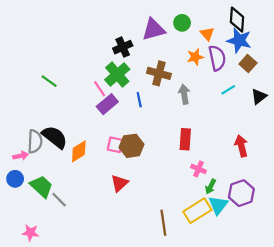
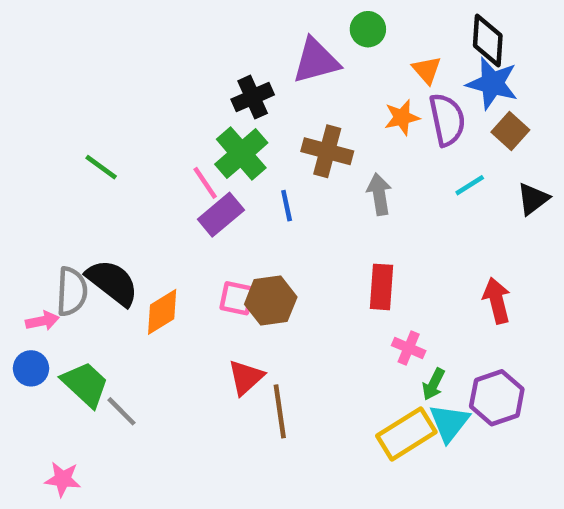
green circle: (182, 23) -> (368, 29), moved
brown line: (163, 223) -> (280, 411), moved

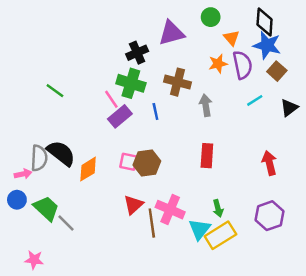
green circle: (368, 29) -> (211, 17), moved
green cross: (241, 154) -> (131, 83), turned -32
pink cross: (409, 348) -> (170, 210), moved, size x1.6
green arrow: (434, 384) -> (218, 208), moved, turned -42
cyan triangle: (449, 423) -> (200, 229), moved

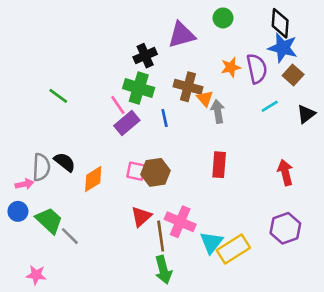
orange triangle: (231, 38) -> (205, 98), moved
black semicircle: (61, 153) -> (65, 162), size x0.7
green arrow: (218, 208) -> (163, 270), moved, size x1.5

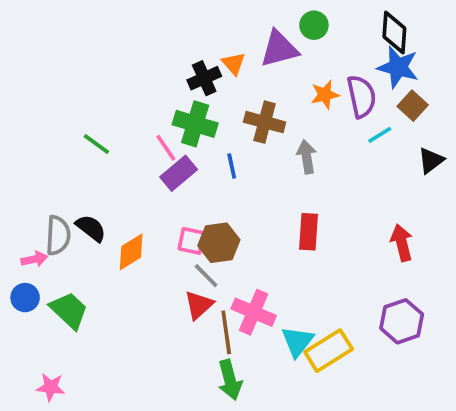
purple triangle: (181, 35) -> (279, 49), moved
green line: (58, 96) -> (96, 144), moved
orange triangle: (205, 98) -> (233, 64), moved
cyan line: (270, 106) -> (380, 135), moved
gray line: (70, 236) -> (206, 276), moved

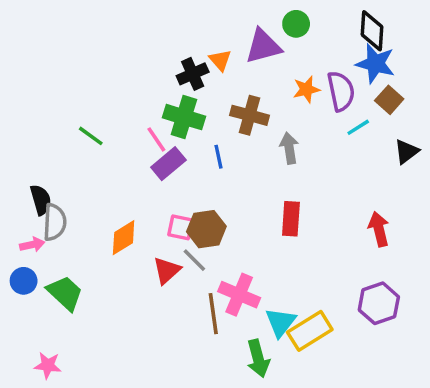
black semicircle: (91, 228) -> (41, 200), moved, turned 36
red triangle: (199, 305) -> (167, 271), moved
green arrow: (230, 380) -> (258, 358), moved

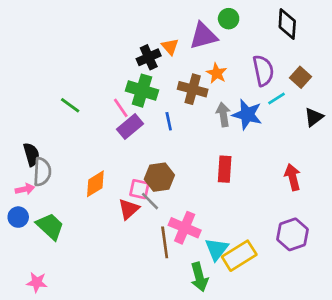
blue star: (375, 64) -> (247, 115), moved
orange star: (306, 89) -> (217, 73), moved, turned -30
pink square: (181, 227) -> (139, 189), moved

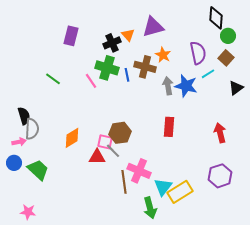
green circle: (229, 19) -> (228, 36), moved
blue line: (169, 121) -> (127, 75), moved
purple rectangle: (130, 127) -> (71, 36), moved, turned -36
red triangle: (129, 209) -> (97, 157), turned 42

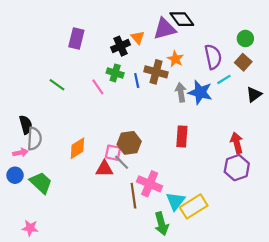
black diamond: (216, 18) -> (182, 19), moved, turned -40
green cross: (107, 68) -> (115, 73), size x0.7
purple hexagon: (220, 176) -> (237, 168), moved

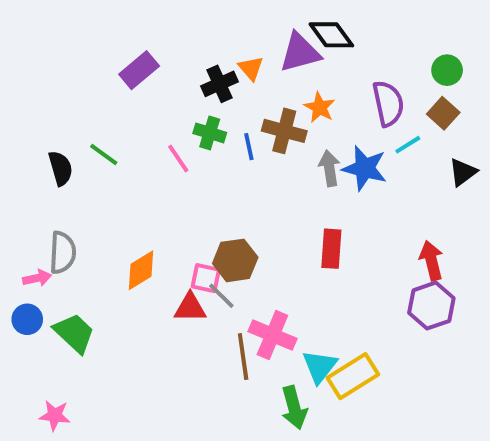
purple rectangle: (76, 39) -> (139, 70), turned 36
black semicircle: (26, 125) -> (61, 168), moved

